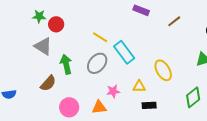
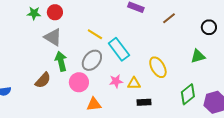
red circle: (56, 24) -> (55, 12), moved
gray triangle: (43, 46) -> (53, 37), moved
pink star: (113, 91) -> (116, 81), moved
pink circle: (69, 107) -> (79, 82), moved

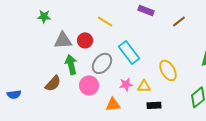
red circle: (55, 12) -> (85, 40), moved
yellow line: (95, 34) -> (105, 21), moved
gray triangle: (53, 37) -> (63, 40), turned -36
orange triangle: (94, 104) -> (113, 104), moved

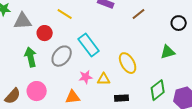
gray triangle: (63, 40) -> (23, 21), moved
brown semicircle: (53, 83) -> (13, 96), moved
pink circle: (89, 85) -> (37, 91), moved
black rectangle: (154, 105) -> (122, 98), moved

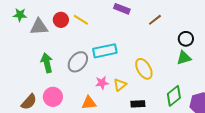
black circle: (179, 23) -> (186, 39), moved
red circle: (45, 33) -> (61, 20), moved
cyan rectangle: (89, 45) -> (105, 51), turned -65
yellow triangle: (104, 79) -> (120, 85), turned -40

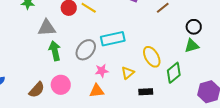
gray triangle: (39, 27) -> (47, 28), moved
pink star: (102, 83) -> (102, 71), moved
green diamond: (174, 96) -> (174, 73), moved

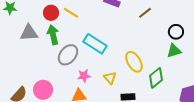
cyan rectangle: (113, 39) -> (95, 44), turned 45
green arrow: (55, 51) -> (53, 35), moved
yellow triangle: (128, 73) -> (110, 78), turned -32

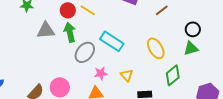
yellow ellipse: (134, 62) -> (156, 48), moved

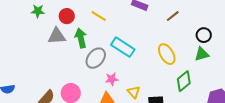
red circle: (68, 10) -> (67, 16), moved
yellow triangle: (127, 75) -> (134, 92), moved

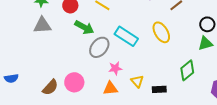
gray triangle: (57, 36) -> (42, 25), moved
green arrow: (81, 38) -> (84, 27), turned 132
yellow ellipse: (167, 54) -> (161, 32), moved

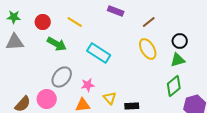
yellow ellipse: (161, 32) -> (148, 49), moved
gray ellipse: (99, 47) -> (62, 77), moved
green diamond: (187, 70) -> (174, 86), moved

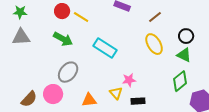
red circle: (43, 22) -> (62, 11), moved
green triangle: (178, 60) -> (184, 55), turned 42
pink star: (88, 85) -> (129, 80), moved

